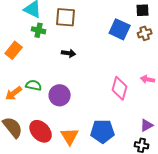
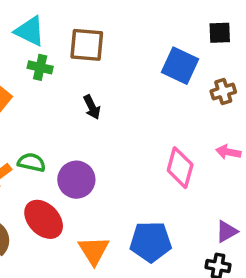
brown cross: (145, 33) -> (223, 92), moved
black arrow: (69, 53) -> (92, 107), turned 56
red ellipse: (41, 131) -> (44, 219), moved

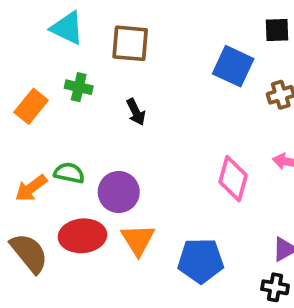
green cross: (40, 67) -> (79, 87), moved
red ellipse: (44, 219) -> (82, 236), turned -51
orange triangle: (94, 250) -> (138, 240), moved

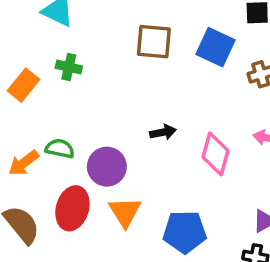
brown square: (130, 43) -> (154, 42), moved
black arrow: (136, 112) -> (163, 132), moved, turned -75
red ellipse: (82, 236) -> (72, 208), turned -69

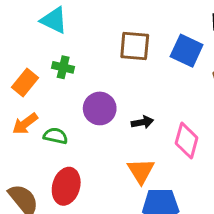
orange arrow: (24, 163) -> (25, 124), moved
purple circle: (107, 167) -> (100, 108), moved
orange triangle: (125, 212) -> (141, 171), moved

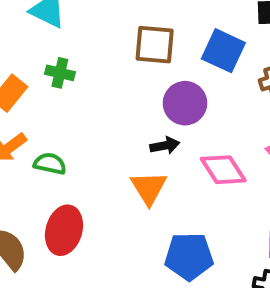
purple circle: (100, 108) -> (185, 103), moved
pink diamond: (187, 140) -> (223, 170), turned -48
orange triangle: (141, 171) -> (149, 188), moved

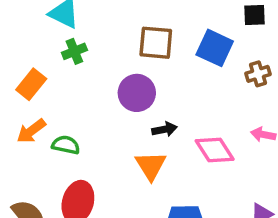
green cross: (60, 73) -> (74, 51), moved, turned -35
purple circle: (185, 103) -> (137, 93), moved

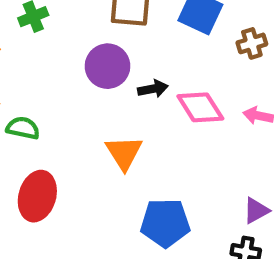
black arrow: (164, 129) -> (153, 89), moved
pink diamond: (215, 150) -> (200, 107), moved

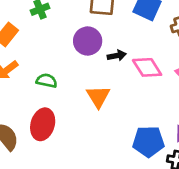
green semicircle: (23, 128) -> (47, 81), moved
blue pentagon: (165, 223) -> (148, 141), moved

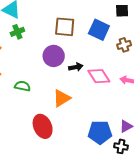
orange triangle: (98, 97) -> (62, 98), turned 30
red ellipse: (43, 124) -> (43, 126), moved, turned -40

